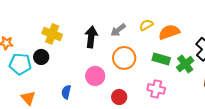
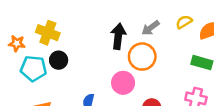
yellow cross: (52, 34) -> (48, 33), moved
orange circle: (124, 58) -> (142, 57), moved

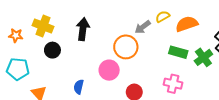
gray arrow: (151, 28) -> (143, 27), moved
black arrow: (118, 36) -> (83, 29), moved
cyan pentagon: (33, 68) -> (18, 69), moved

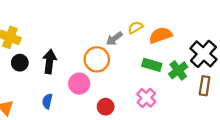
black arrow: (83, 29) -> (50, 62), moved
pink cross: (173, 84) -> (146, 98), turned 30

